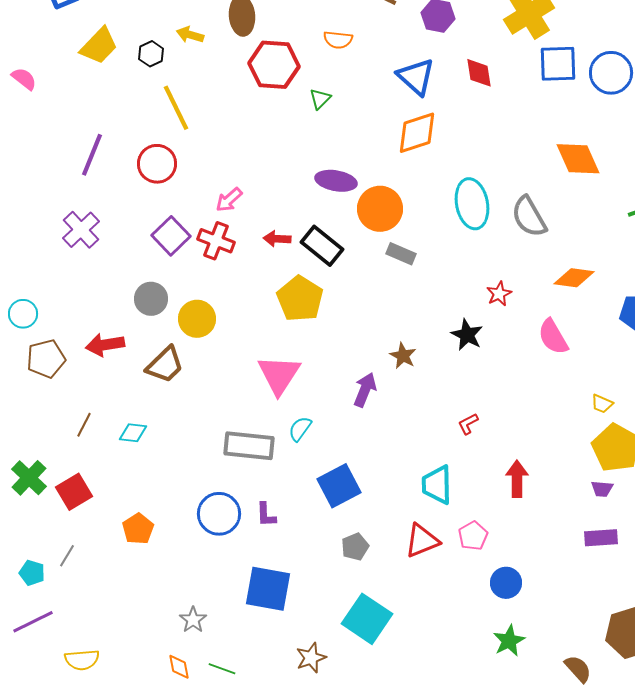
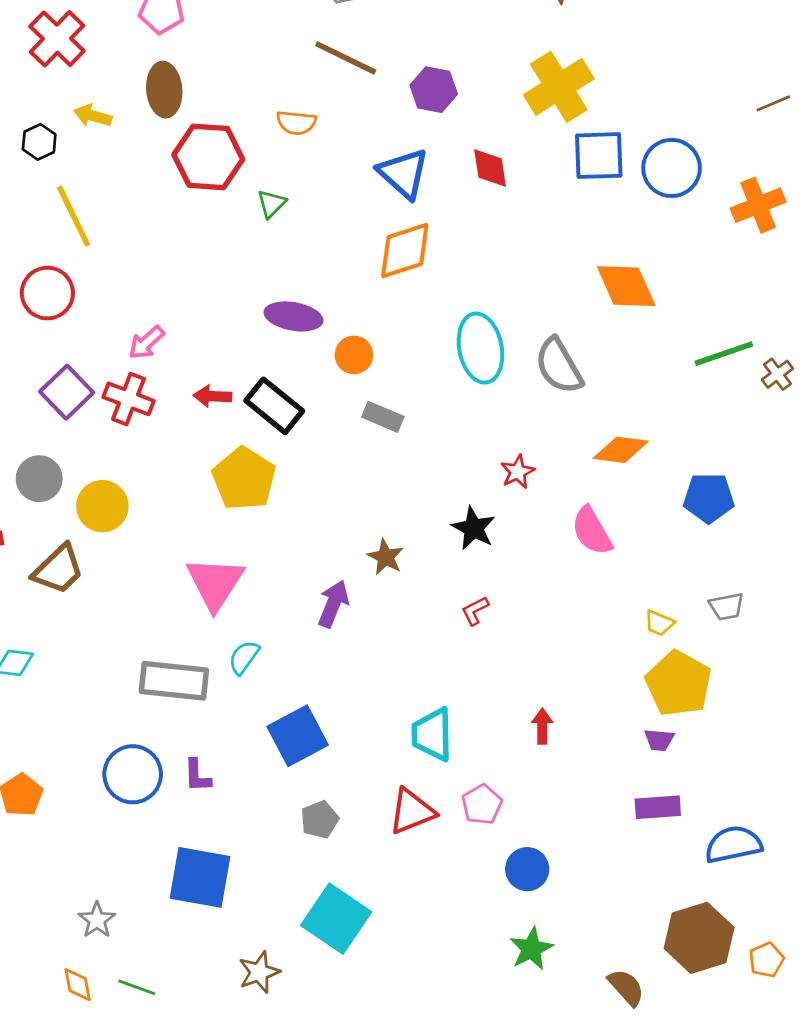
orange circle: (380, 209) -> (354, 355), size x0.6
red L-shape: (468, 424) -> (475, 611), moved
red arrow: (517, 479) -> (542, 726), size x0.7

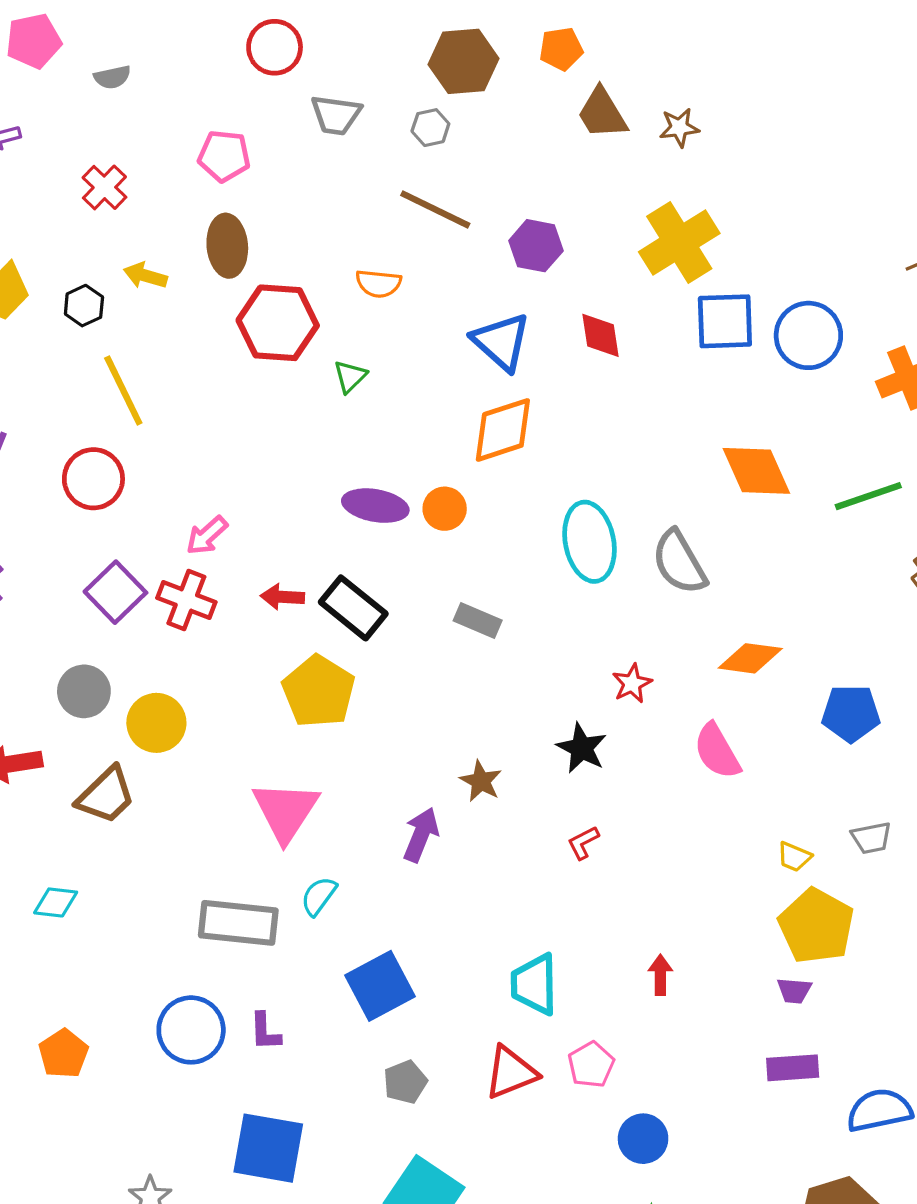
red cross: (57, 39) -> (104, 187), size x0.7
green line: (724, 354) -> (868, 496), moved
orange circle: (354, 355) -> (445, 509), moved

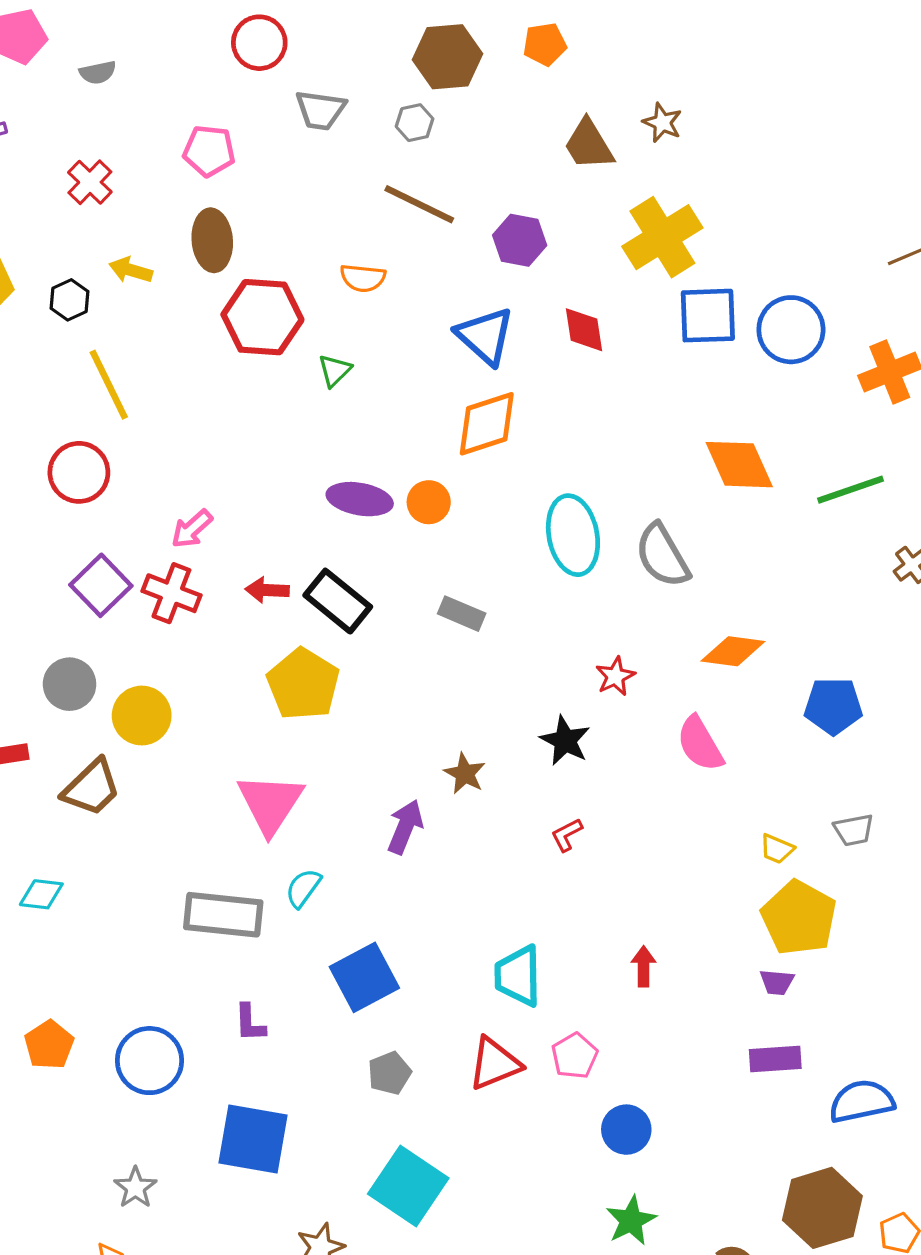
brown trapezoid: (602, 113) -> (589, 145), moved
brown star: (679, 128) -> (662, 123), turned 30
blue circle: (191, 1030) -> (150, 1061), moved

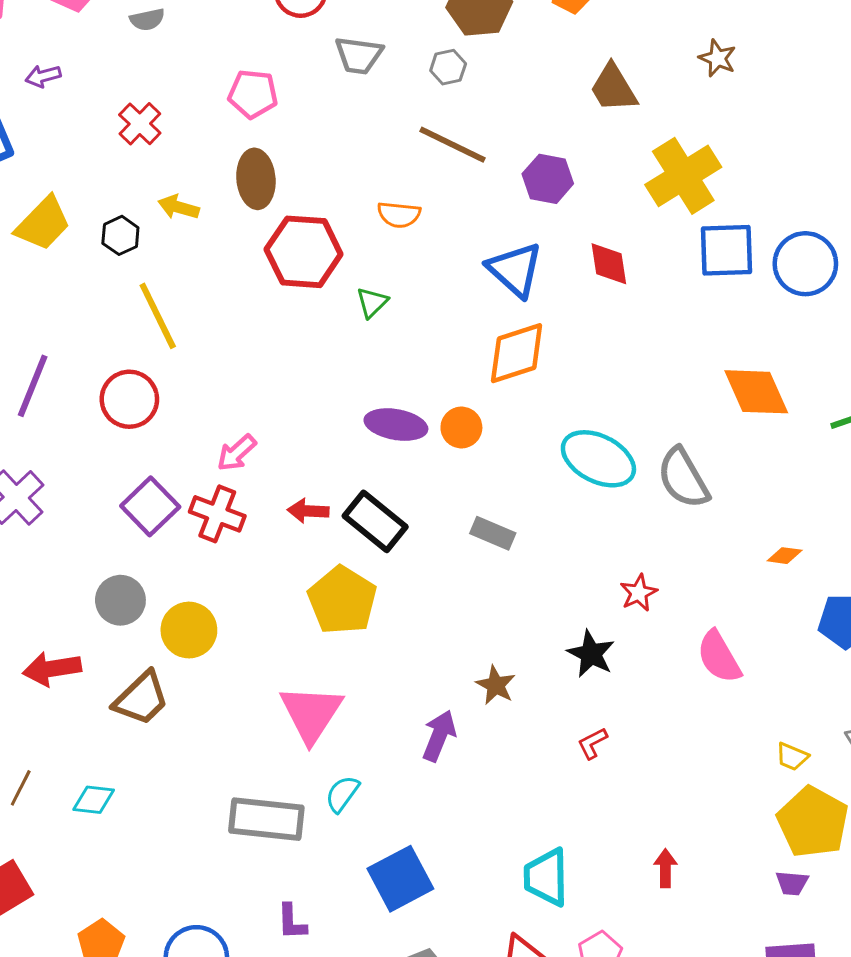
brown star: (662, 123) -> (718, 58), moved
cyan ellipse: (573, 535) -> (598, 459), turned -52
orange diamond: (733, 651) -> (785, 556), moved, size x0.6

